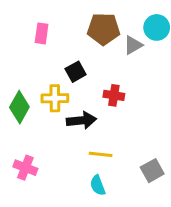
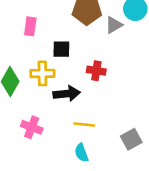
pink rectangle: (42, 33) -> (30, 26), moved
black square: (76, 72) -> (61, 49), turned 30
pink cross: (25, 168) -> (32, 127), moved

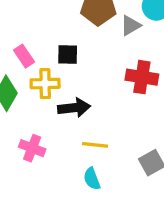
pink rectangle: (30, 26) -> (24, 56), moved, turned -42
red cross: (96, 71) -> (142, 77), moved, size x1.4

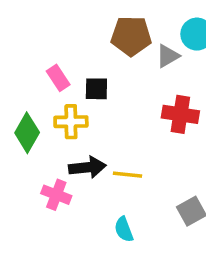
pink rectangle: (24, 56) -> (58, 78), moved
black arrow: (74, 108) -> (87, 167), moved
yellow line: (95, 145) -> (127, 175), moved

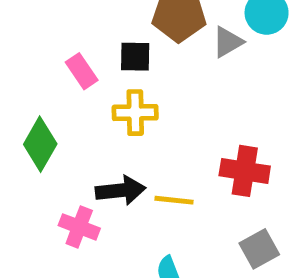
black square: (96, 89) -> (135, 57), moved
red cross: (180, 114) -> (245, 171), moved
yellow cross: (71, 122) -> (135, 113), moved

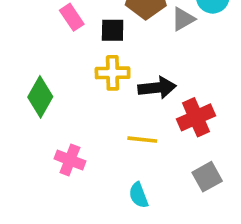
pink rectangle: (82, 71) -> (72, 17), moved
red cross: (245, 171) -> (196, 117), turned -33
black arrow: (121, 190) -> (157, 88), moved

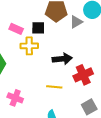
pink rectangle: (72, 17) -> (16, 29), moved, turned -32
yellow cross: (113, 73) -> (29, 46), moved

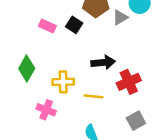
black square: (38, 28) -> (74, 25), turned 32
yellow cross: (29, 46) -> (63, 82), moved

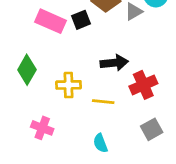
black square: (74, 25) -> (81, 20), turned 35
pink rectangle: (47, 26) -> (51, 21), size x1.5
pink cross: (46, 110) -> (42, 128), moved

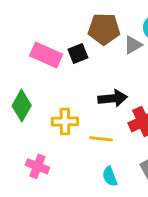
cyan semicircle: (100, 143) -> (110, 176), moved

